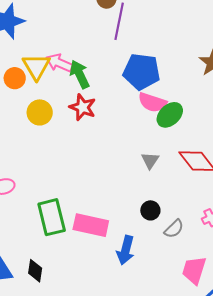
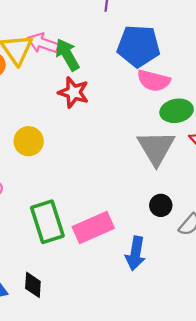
yellow circle: (40, 112) -> (29, 141), moved
green ellipse: (170, 115) -> (177, 111), moved, turned 36
gray triangle: (150, 160) -> (156, 148), size x1.8
pink rectangle: (91, 225) -> (93, 227), turned -32

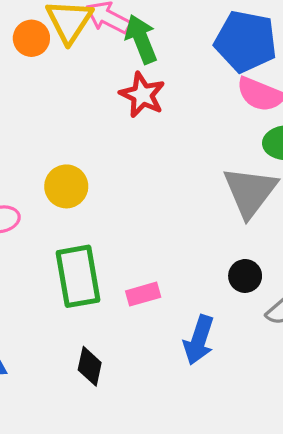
yellow circle: (29, 141) -> (66, 186), moved
pink rectangle: (93, 227) -> (143, 294), size x0.6
black diamond: (33, 285) -> (90, 366), moved

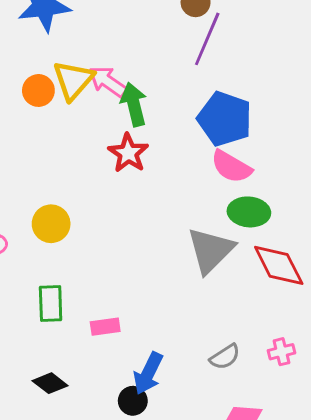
green rectangle: (78, 276) -> (51, 303), size x0.7
black circle: (245, 276) -> (133, 401), moved
black diamond: (90, 366) -> (50, 383), turned -72

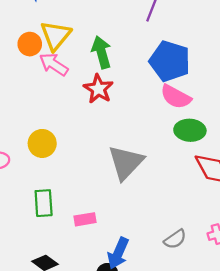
pink arrow: (108, 82) -> (54, 64), moved
gray triangle: (211, 250) -> (126, 162), moved

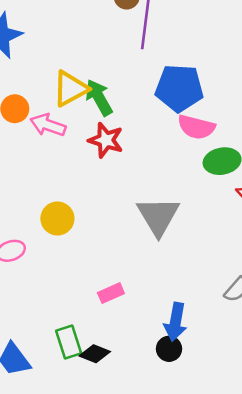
yellow triangle: (56, 36) -> (70, 89), moved, turned 36
green rectangle: (44, 203) -> (69, 342), moved
pink rectangle: (85, 219) -> (111, 293), moved

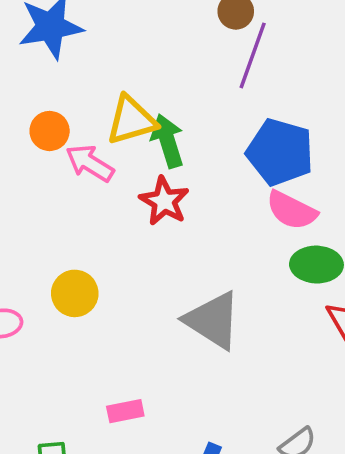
gray triangle: (158, 216) -> (213, 320), turned -39

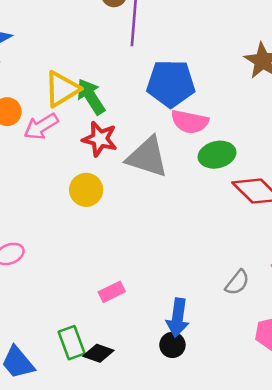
pink arrow: (90, 163) -> (41, 126), turned -48
yellow circle: (75, 293) -> (86, 190), moved
gray triangle: (213, 320) -> (147, 157), moved

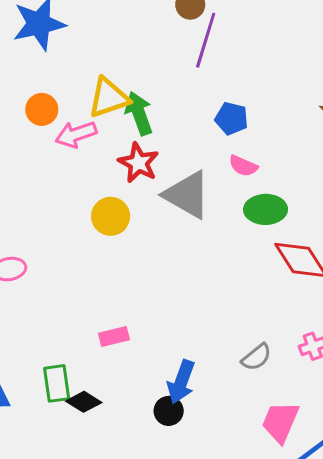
blue pentagon: (171, 83) -> (232, 119), size x0.6
pink semicircle: (190, 122) -> (243, 166), size x0.7

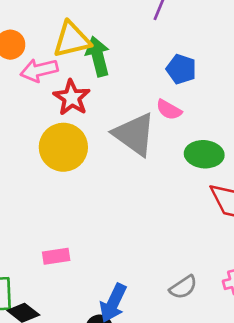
red star: (138, 163) -> (72, 98), moved
pink semicircle: (243, 166) -> (169, 110), moved
yellow circle: (111, 216) -> (63, 147), size x1.4

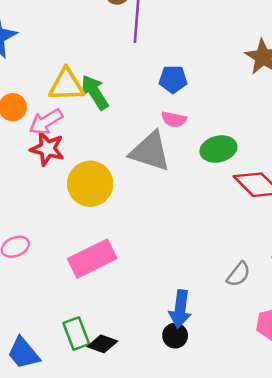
yellow triangle: (72, 40) -> (66, 85), turned 30
red star: (72, 98) -> (47, 149), moved
pink rectangle: (56, 256) -> (92, 259), moved, size x1.8

